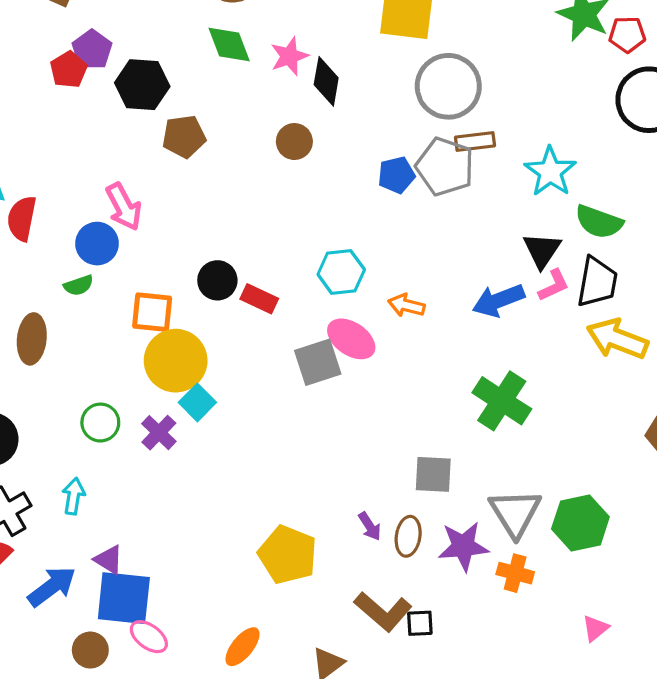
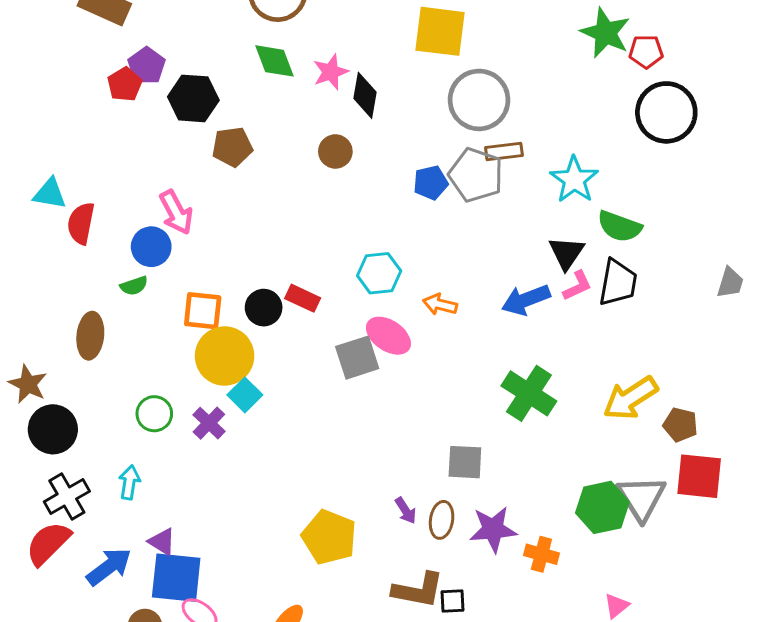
black circle: (217, 280) -> (264, 308), moved
yellow arrow: (617, 339) -> (630, 398), moved, turned -54
gray triangle: (515, 513) -> (641, 498), moved
brown L-shape: (383, 612) -> (418, 590), turned -30

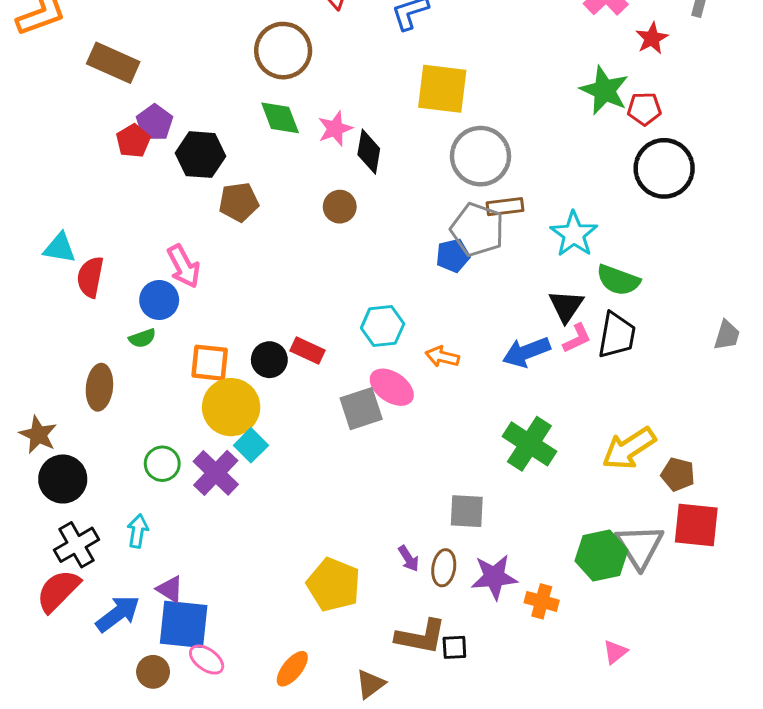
blue pentagon: (431, 183) -> (453, 256), moved
purple cross: (209, 423) -> (216, 473), size x1.4

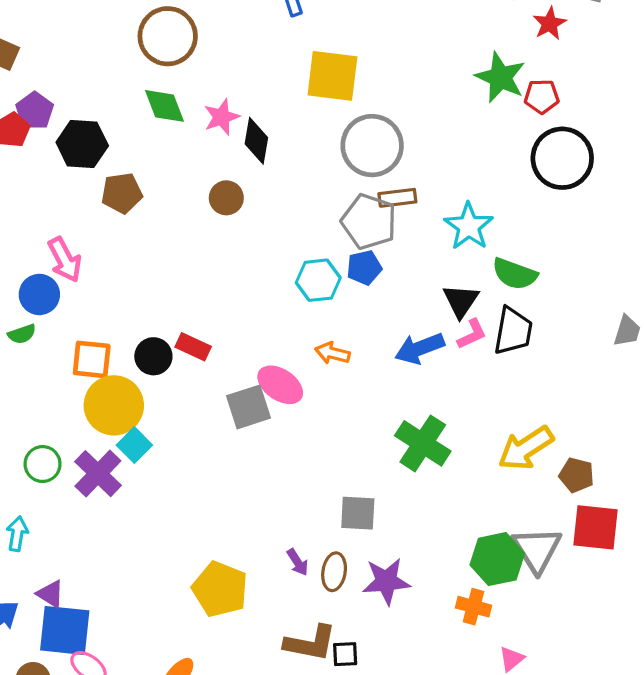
blue pentagon: (453, 256) -> (364, 268), moved
cyan hexagon: (383, 326) -> (318, 280), moved
orange cross: (542, 601) -> (473, 607), moved

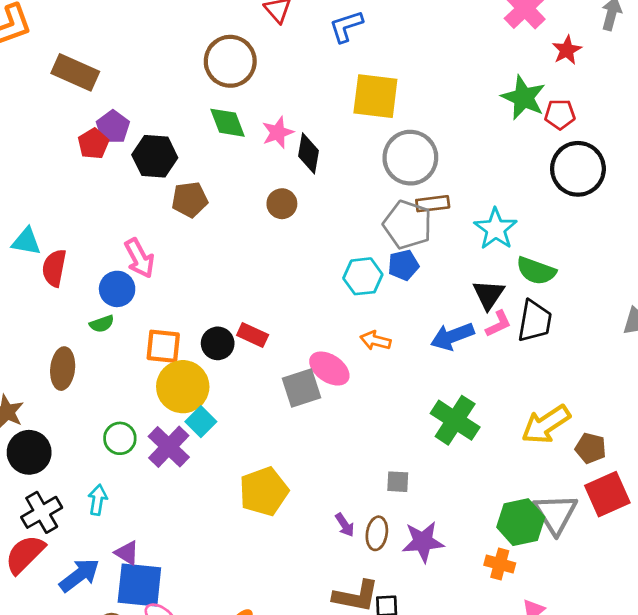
gray square: (358, 513) -> (398, 482), size x0.7
red square: (595, 527) -> (607, 494), turned -30
yellow pentagon: (220, 589) -> (264, 491), moved, turned 30

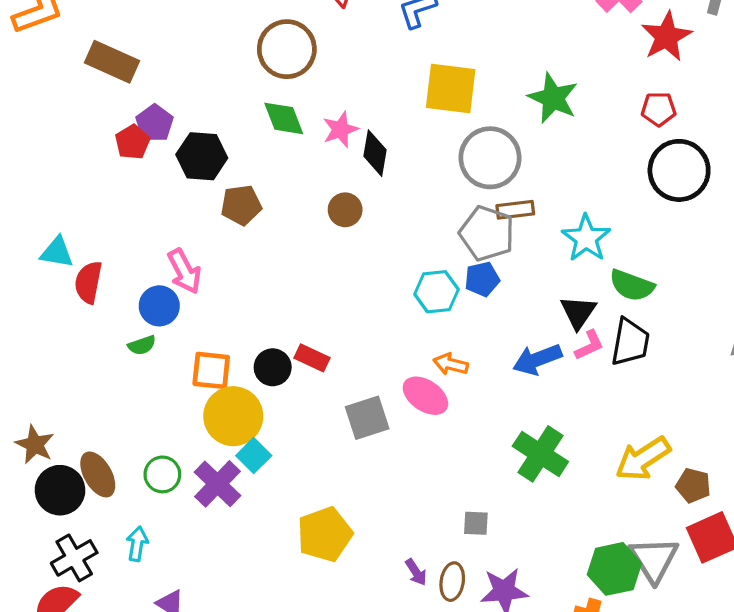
red star: (567, 50) -> (666, 37), size x1.5
green star: (524, 98) -> (553, 98), moved
brown ellipse: (63, 369) -> (98, 474), moved, turned -36
pink ellipse: (329, 369) -> (425, 396), moved

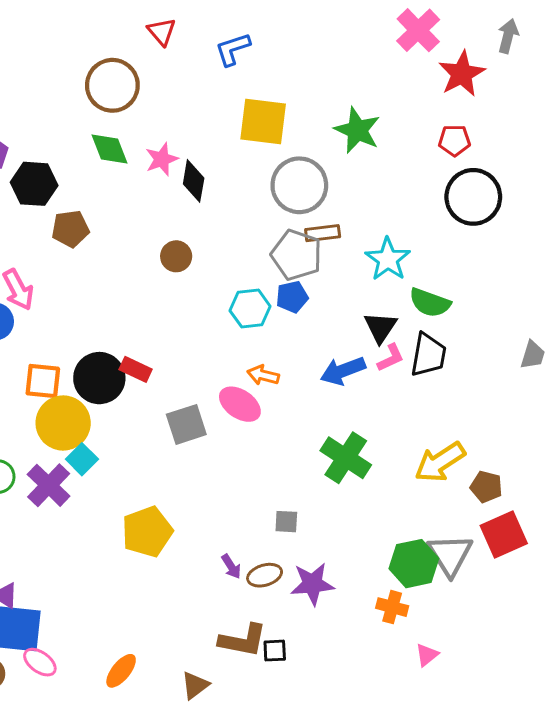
brown circle: (345, 210) -> (176, 256), moved
black circle: (273, 367) -> (99, 378), size x1.5
brown ellipse: (452, 582) -> (265, 575), turned 64

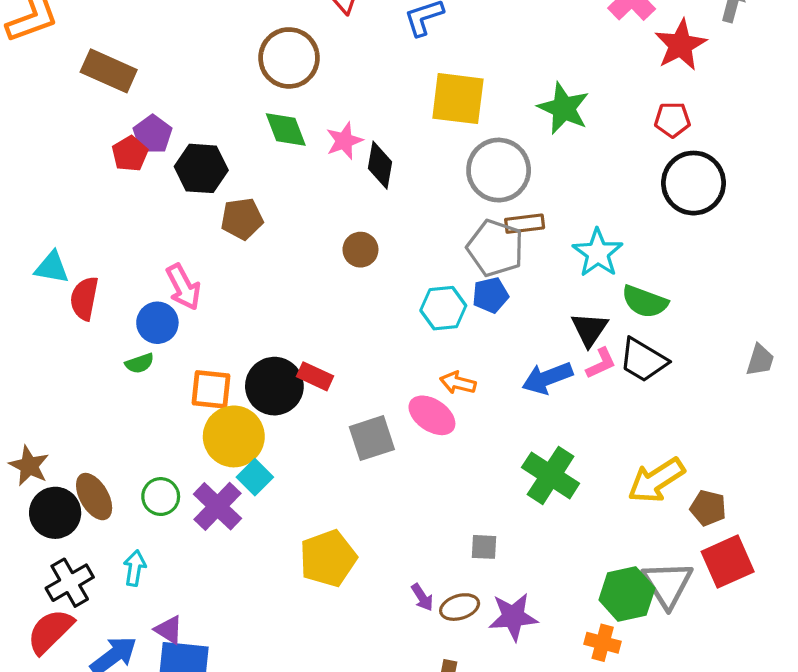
black trapezoid: (428, 355) -> (643, 360), turned 111

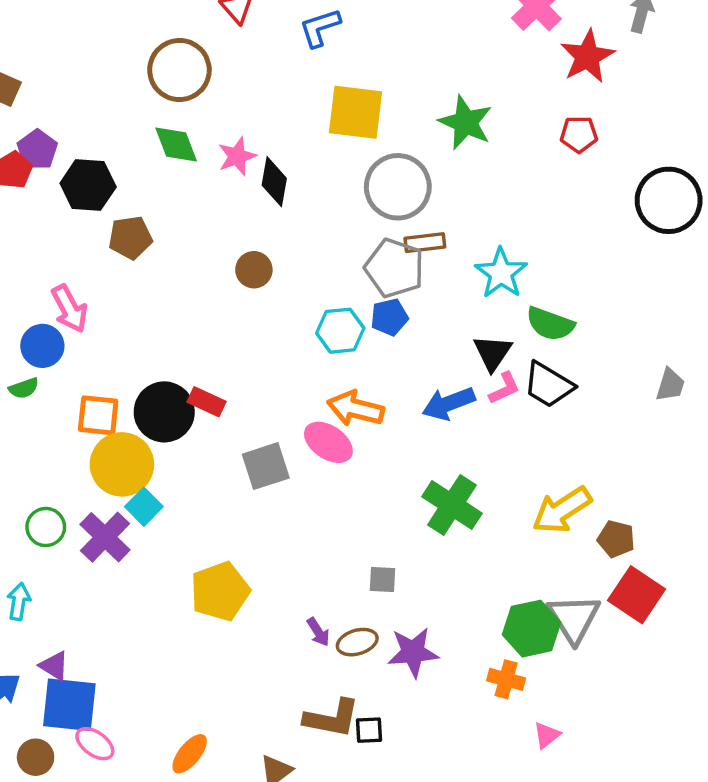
black circle: (694, 183) -> (669, 200), moved
orange arrow: (458, 383) -> (355, 409), size x1.5
red square: (728, 562) -> (636, 595), turned -32

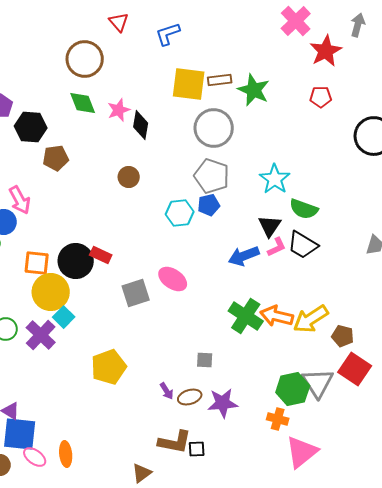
brown rectangle: (425, 243) -> (220, 80), moved
orange arrow: (355, 409) -> (277, 316), moved
pink triangle: (547, 735) -> (302, 452), size x2.0
orange ellipse: (190, 754) -> (66, 454), moved, turned -45

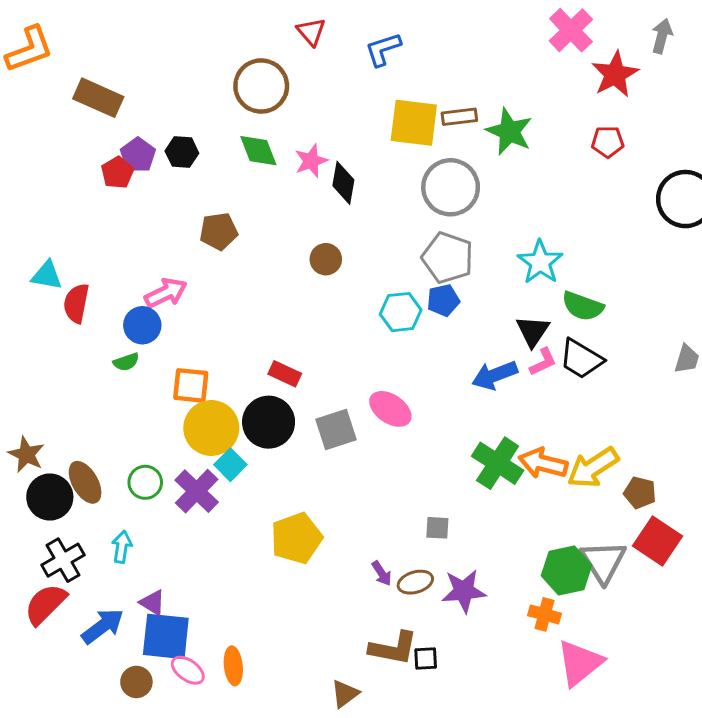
black hexagon: (31, 127) -> (182, 152), moved, size x0.7
pink arrow: (20, 200) -> (166, 293), turned -88
black circle: (76, 261) -> (269, 422), moved

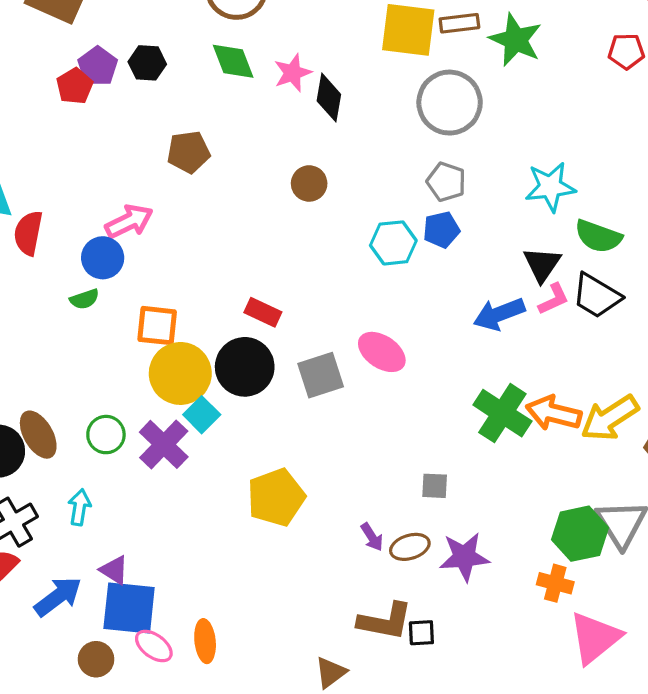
gray pentagon: (448, 258) -> (446, 182), size x0.7
cyan star: (540, 262) -> (550, 187), turned 30

